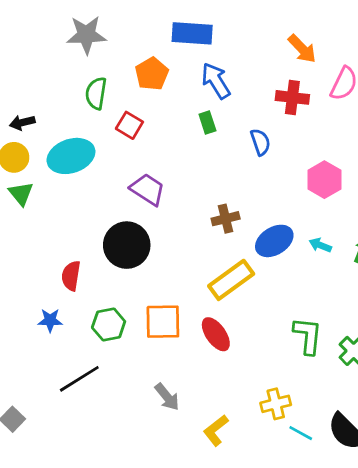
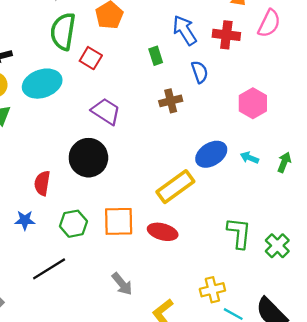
blue arrow: (216, 81) -> (185, 30), moved
green semicircle: (96, 93) -> (63, 31), size x1.4
brown cross: (226, 219) -> (171, 101), moved
red ellipse: (216, 334) -> (163, 232), turned -40

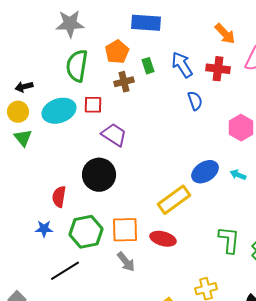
green rectangle: (156, 56) -> (148, 66), moved
red square: (91, 58) -> (93, 105), moved, turned -30
brown cross: (171, 101) -> (124, 82), moved
green hexagon: (73, 224) -> (86, 232), size x1.4
gray arrow: (122, 284) -> (126, 262), moved

